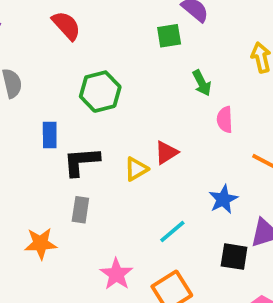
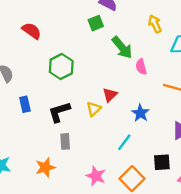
green arrow: (202, 83) -> (122, 47), size x1.5
blue rectangle: (50, 135) -> (25, 104), moved
blue star: (223, 199) -> (140, 113), moved
black square: (234, 257) -> (162, 162), moved

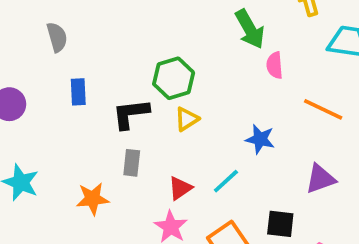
green hexagon: (61, 66) -> (174, 78), moved
red triangle: (110, 95) -> (180, 188), moved
blue star: (140, 113) -> (260, 139), turned -30

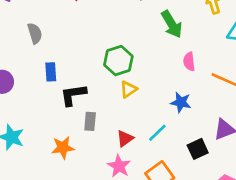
pink semicircle: (275, 65) -> (189, 61), moved
black L-shape: (131, 114) -> (73, 95), moved
black square: (280, 224) -> (198, 149), moved, turned -30

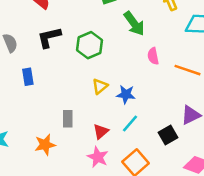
green hexagon: (118, 61) -> (89, 45), moved
black L-shape: (73, 95) -> (49, 37), moved
blue star: (181, 102) -> (126, 94), moved

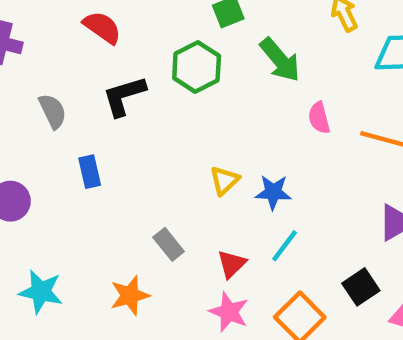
green hexagon: (89, 45) -> (197, 67), moved
gray rectangle: (68, 119) -> (169, 244), turned -35
black square: (168, 135) -> (361, 287), moved

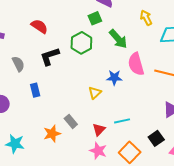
pink semicircle: (319, 118) -> (136, 64), size x1.6
blue star: (273, 192) -> (114, 78), moved
cyan line: (285, 246) -> (122, 121), turned 42
orange star: (130, 295) -> (52, 134), moved

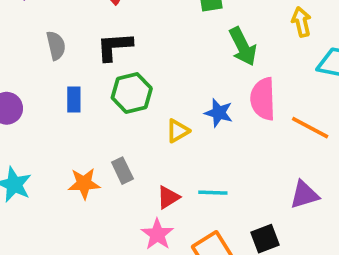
green hexagon: (81, 43) -> (132, 93), moved

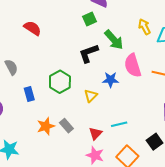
yellow arrow: (301, 22) -> (144, 27), moved
black L-shape: (114, 47) -> (89, 53), moved
orange star: (84, 183) -> (46, 126), moved

